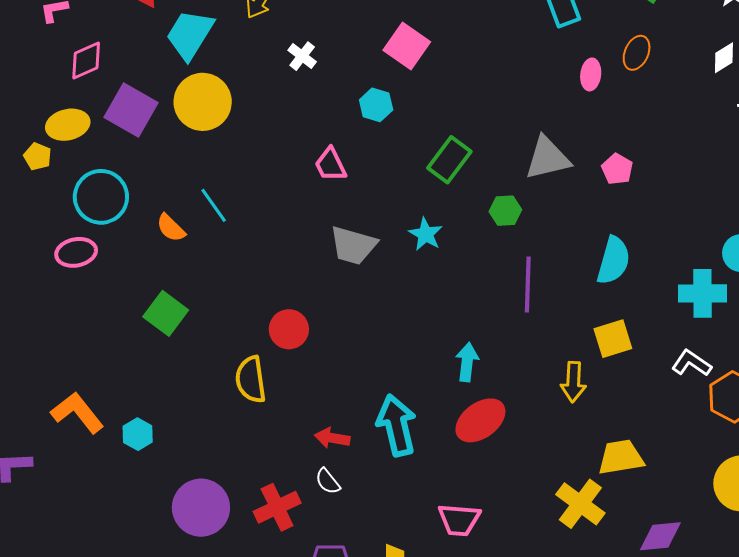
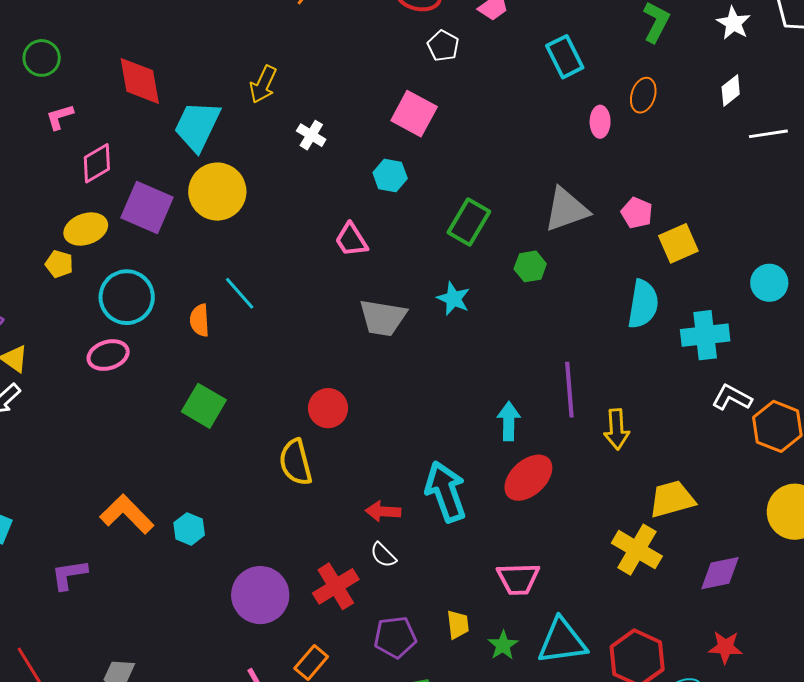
orange semicircle: (171, 228) -> (200, 320), turned 48
purple line: (528, 284) -> (569, 390), moved
cyan cross: (702, 293) -> (705, 335), moved
yellow square: (613, 339) -> (678, 243), moved

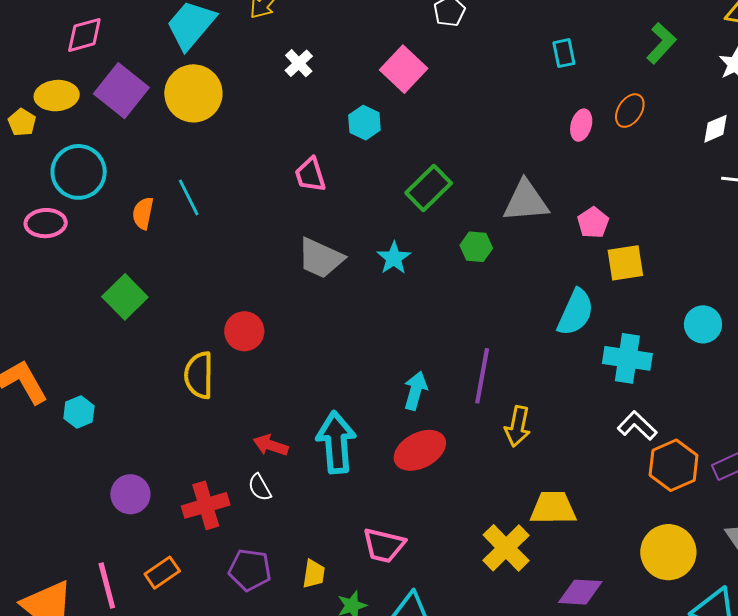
cyan rectangle: (565, 57) -> (564, 53), size x0.7
purple circle: (260, 595) -> (130, 494), size x0.7

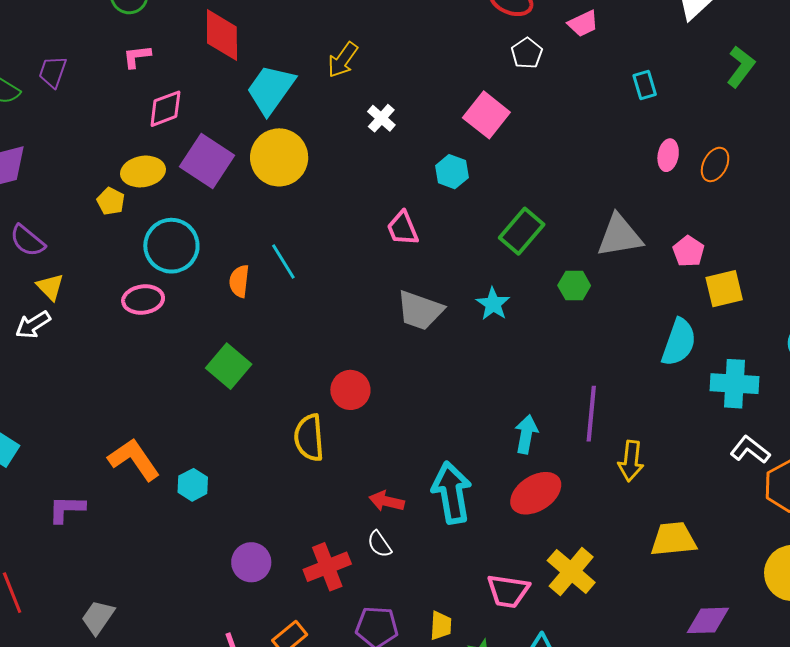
orange ellipse: (630, 111) -> (715, 164), moved
yellow cross: (506, 548) -> (571, 571), moved

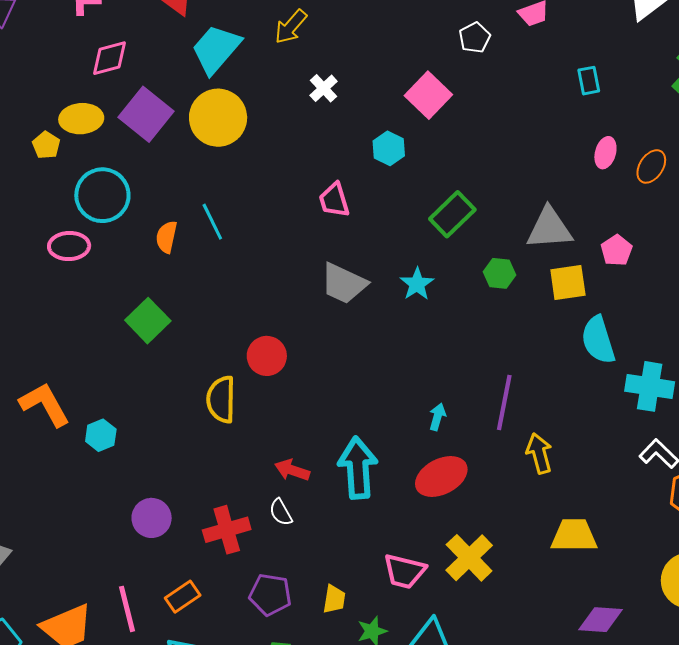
yellow square: (724, 289) -> (568, 282), moved
cyan semicircle: (679, 342) -> (598, 340), turned 138
cyan arrow: (526, 434) -> (437, 417), size x0.7
yellow arrow: (631, 461) -> (539, 453), turned 153

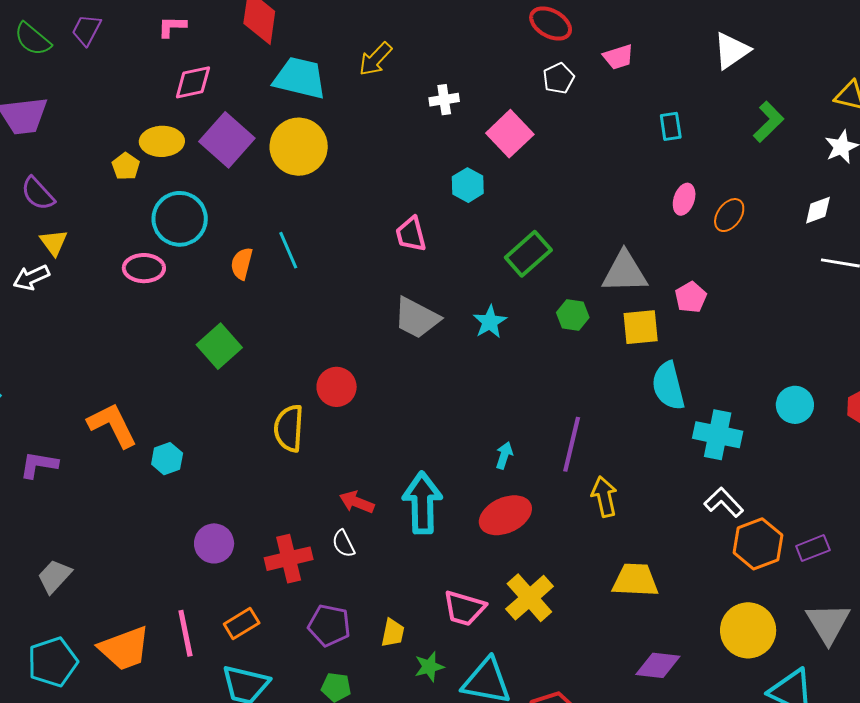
cyan trapezoid: (216, 49) -> (300, 78), turned 60
white cross: (324, 88) -> (444, 100), moved, turned 32

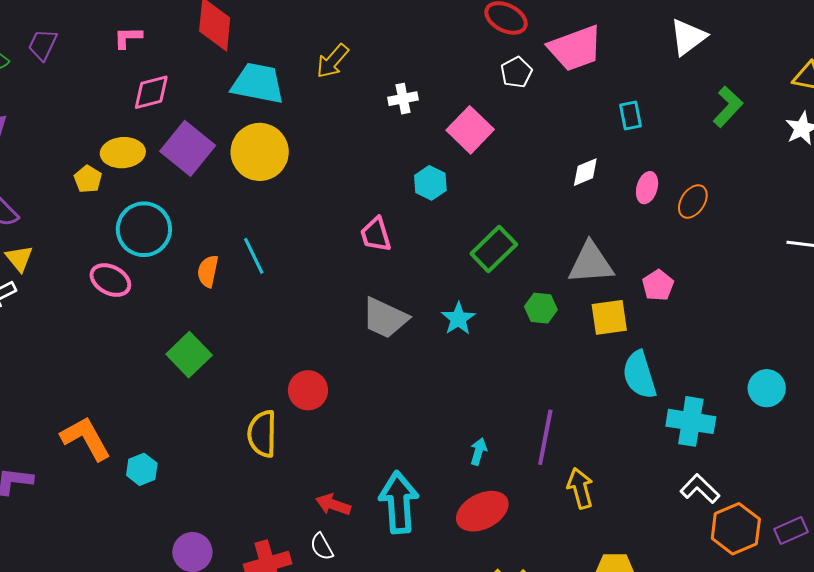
pink trapezoid: (618, 57) -> (575, 48), size x1.8
white diamond: (818, 210) -> (585, 172), moved
pink ellipse: (144, 268) -> (110, 280), turned 30

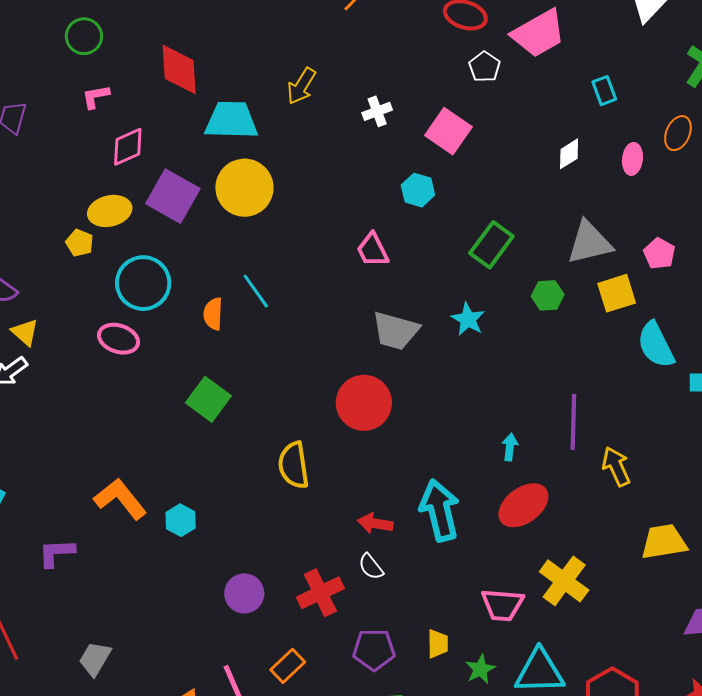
orange ellipse: (693, 201) -> (678, 133), moved
red circle: (308, 390) -> (364, 403), moved, size x1.4

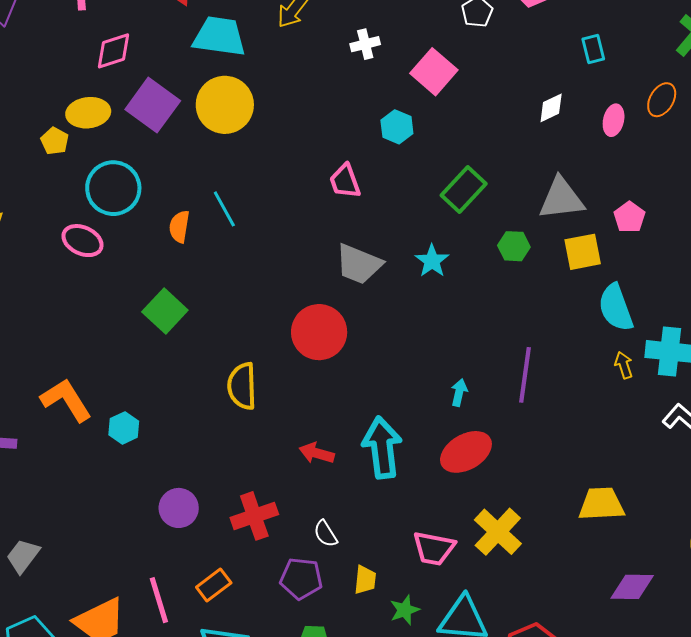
yellow arrow: (616, 467) -> (624, 365), moved, size x0.7
white semicircle: (371, 567) -> (325, 534), moved

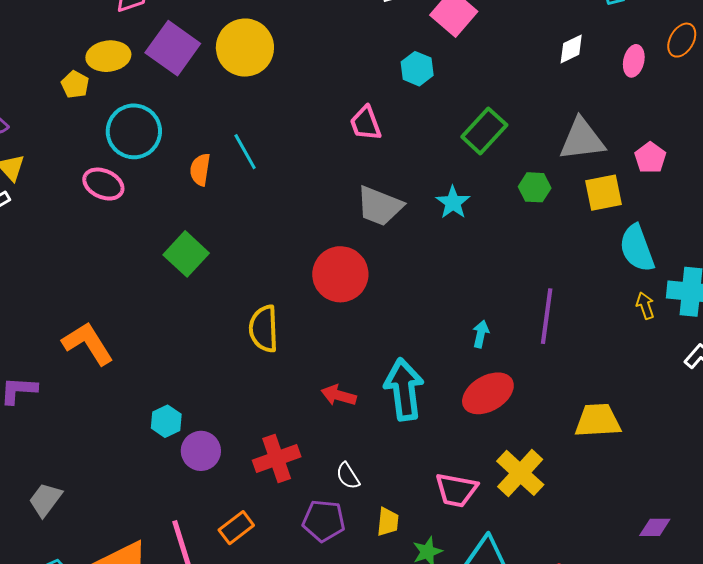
cyan hexagon: (124, 428) -> (166, 421), moved
yellow trapezoid: (601, 504) -> (598, 421), moved
purple diamond: (632, 587) -> (655, 527), size x0.7

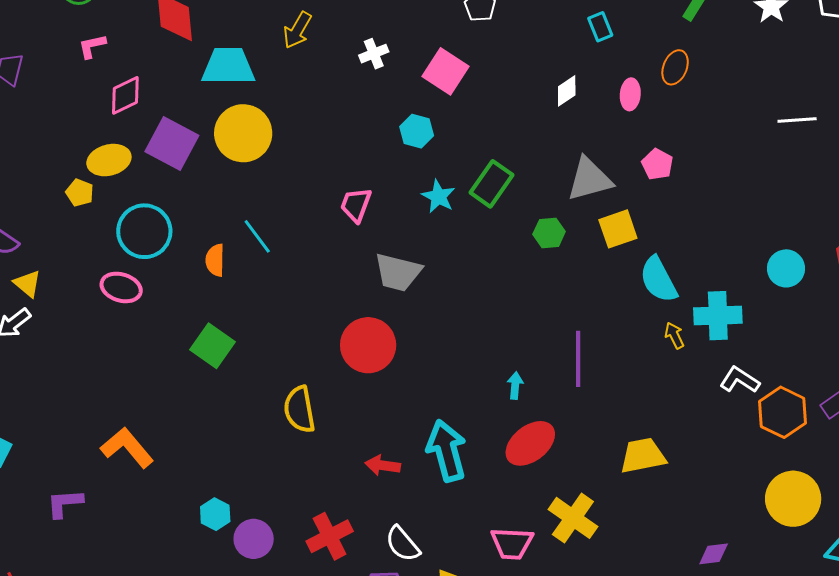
pink trapezoid: (366, 123) -> (356, 205), moved, turned 48
pink pentagon: (650, 158) -> (657, 164), moved
cyan star: (453, 202) -> (438, 196), moved
white semicircle: (348, 476) -> (403, 544), size x1.4

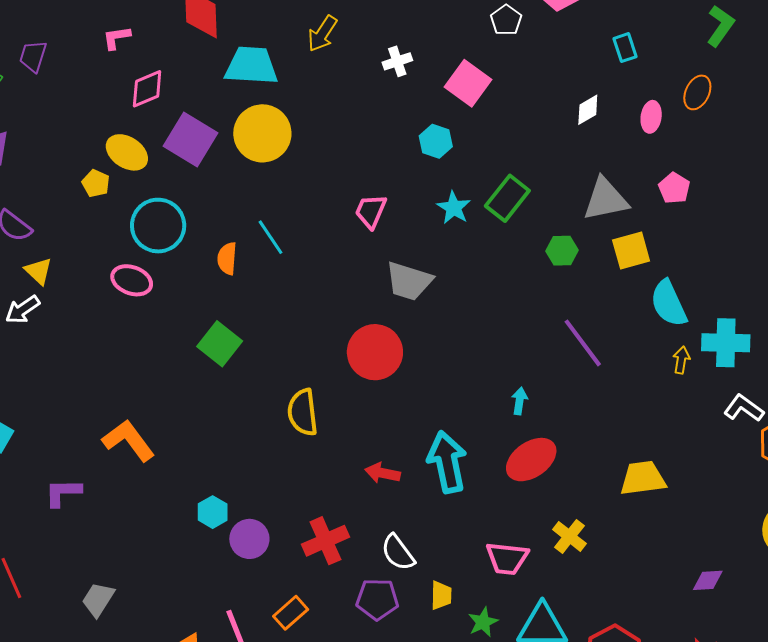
yellow ellipse: (109, 160) -> (127, 152), turned 45
yellow arrow: (674, 335) -> (681, 360), turned 32
purple line: (578, 359) -> (583, 343), moved, turned -40
yellow cross: (573, 518) -> (569, 536), size x0.7

